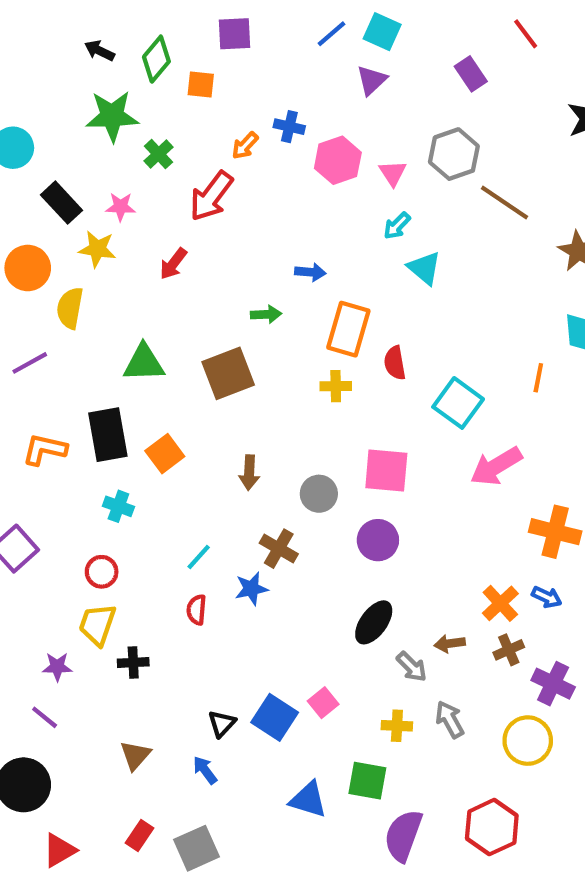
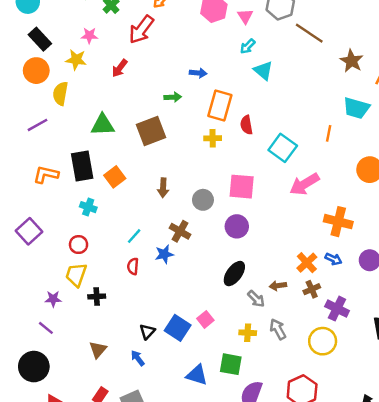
black rectangle: (61, 203) -> (40, 39), moved

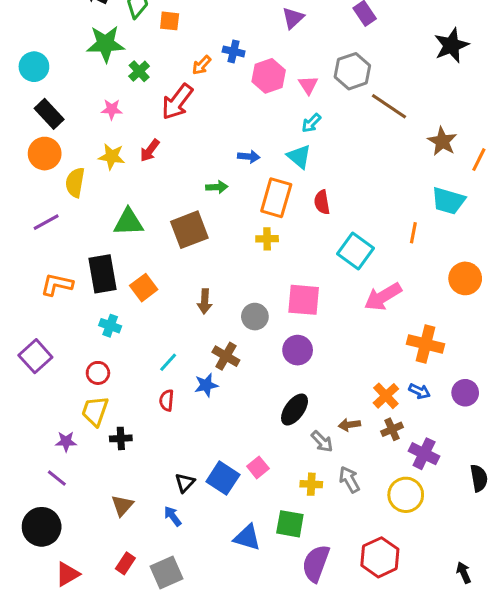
yellow star: (76, 60) -> (112, 157), moved
cyan triangle: (263, 71) -> (299, 157), moved
red semicircle: (246, 125) -> (322, 202), moved

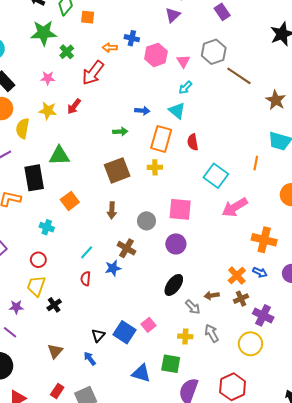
orange arrow: (202, 65) -> (110, 48), turned 48
brown square: (189, 230) -> (117, 170), moved
black rectangle: (103, 274) -> (34, 178), moved
black cross: (121, 438) -> (54, 305), turned -32

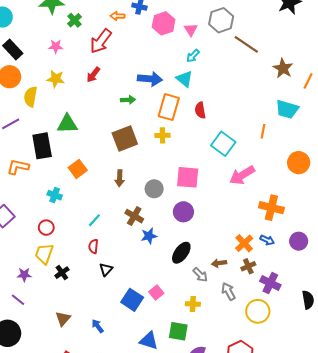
red arrow: (74, 106) -> (93, 75), moved
blue arrow: (142, 111) -> (150, 79), size x1.6
blue star: (113, 268) -> (149, 236), moved
gray arrow: (212, 333) -> (228, 291), moved
black triangle: (98, 335) -> (106, 269), moved

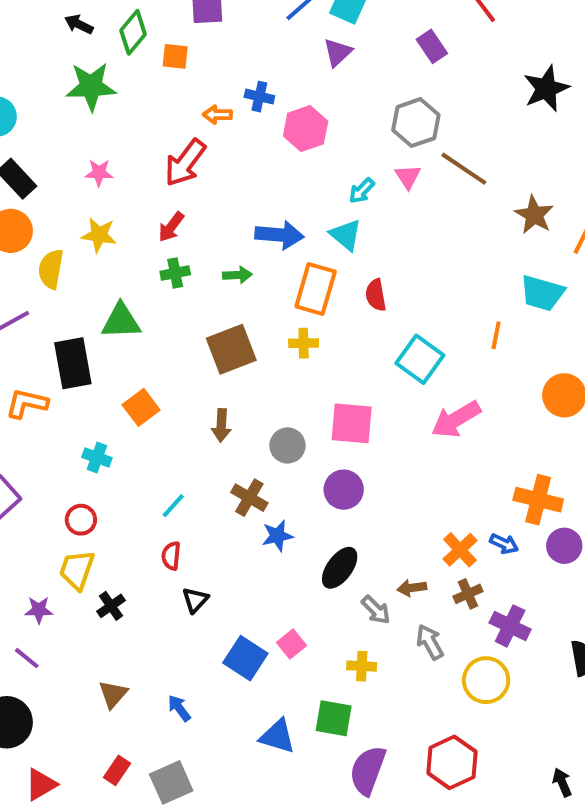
green cross: (75, 20) -> (175, 273), moved, turned 32
pink triangle: (191, 30) -> (408, 177), moved
orange cross: (271, 208) -> (538, 500), moved

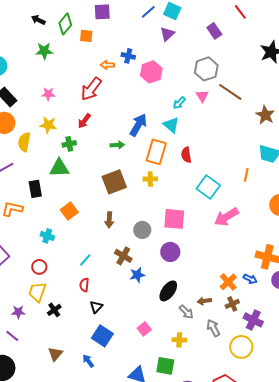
green star: (91, 86) -> (44, 51), size x0.7
blue arrow: (279, 235) -> (138, 125), turned -65
green cross: (175, 273) -> (69, 144), moved
black rectangle: (73, 363) -> (35, 189), size x0.7
blue square: (245, 658) -> (102, 336), moved

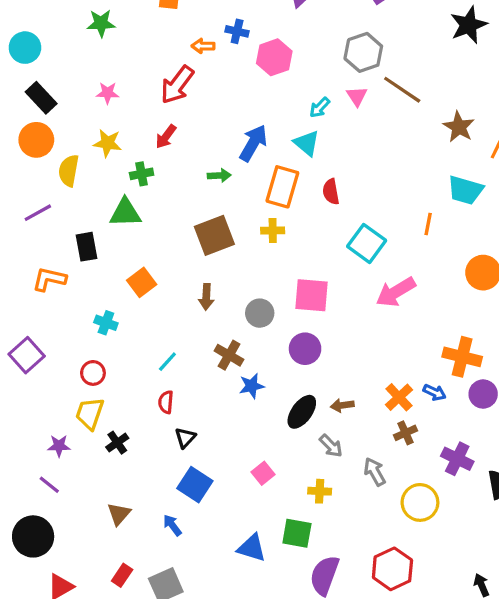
brown arrow: (204, 301) -> (342, 405), moved
purple cross: (253, 320) -> (457, 459), moved

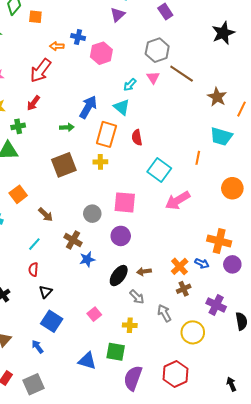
brown arrow: (206, 297) -> (46, 215), moved, turned -49

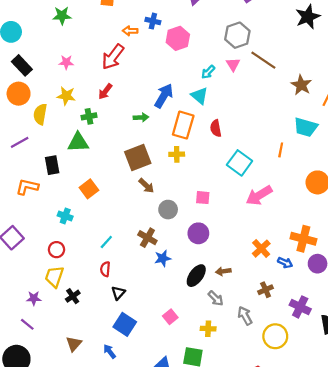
pink square: (125, 202) -> (203, 198), size x0.6
brown arrow: (46, 215) -> (146, 186), moved
orange cross: (180, 266) -> (261, 249), moved

